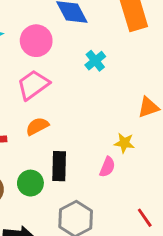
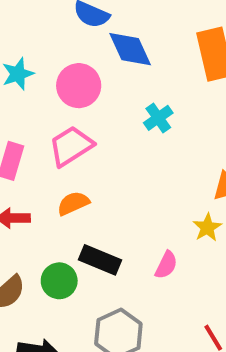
yellow star: (124, 143) -> (207, 227), moved, turned 30
black rectangle: (59, 166) -> (100, 260), turned -72

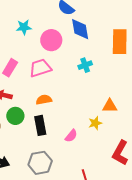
orange semicircle: (73, 203) -> (44, 100), moved
black rectangle: (100, 260) -> (40, 125), turned 42
green circle: (59, 281) -> (15, 116), moved

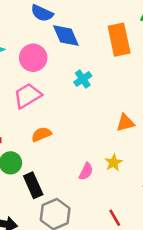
yellow star: (95, 123) -> (114, 163), moved
black rectangle: (40, 125) -> (33, 185), moved

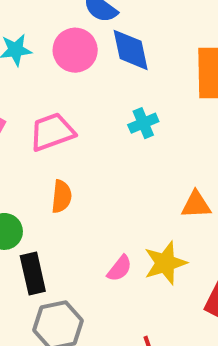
pink circle: (33, 58) -> (75, 50), moved
orange semicircle: (41, 134) -> (62, 196), turned 108
yellow star: (114, 163) -> (165, 263), size x1.5

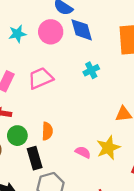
orange semicircle: (62, 196) -> (47, 131), moved
pink semicircle: (120, 268) -> (83, 152), turned -98

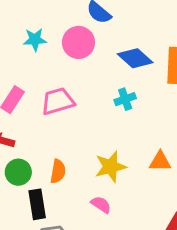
blue diamond: (82, 30) -> (135, 58), moved, turned -40
yellow star: (108, 148) -> (111, 167), moved

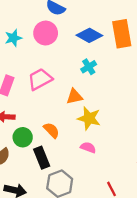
orange triangle: (160, 161) -> (74, 97), moved
yellow star: (111, 167) -> (89, 118), turned -30
orange semicircle: (58, 171) -> (51, 130), turned -42

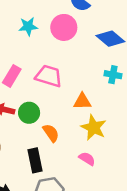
cyan cross: (89, 67) -> (113, 75), moved, turned 32
pink trapezoid: (40, 79) -> (49, 76), turned 35
green circle: (23, 137) -> (29, 113), moved

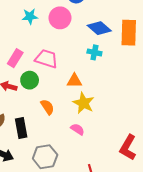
cyan cross: (113, 75) -> (94, 52), moved
green circle: (29, 113) -> (30, 80), moved
black rectangle: (35, 160) -> (21, 128), moved

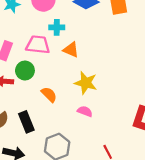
cyan cross: (94, 52) -> (57, 27), moved
orange triangle: (74, 81) -> (71, 50), moved, turned 35

